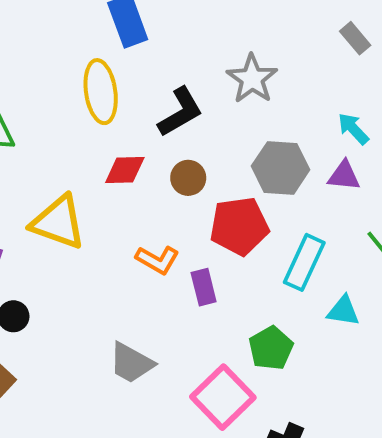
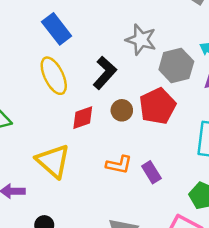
gray hexagon: (281, 168) -> (176, 66), moved
yellow triangle: (58, 222) -> (53, 161), turned 39
red pentagon: (239, 226) -> (158, 106), moved

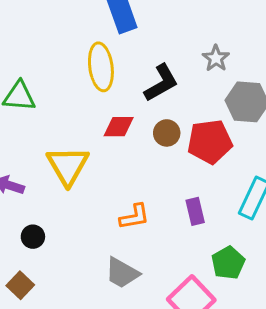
gray star: (141, 40) -> (216, 58), size x0.7
orange L-shape: (119, 165) -> (134, 217), moved, turned -40
purple rectangle: (151, 172) -> (195, 211), moved

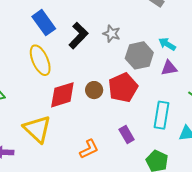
black L-shape: (161, 83) -> (79, 35), moved
red diamond: (119, 127) -> (62, 95), size x1.4

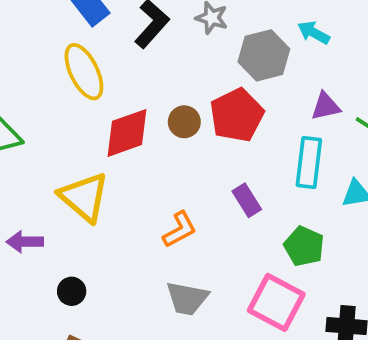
purple triangle: (169, 68) -> (326, 106), moved

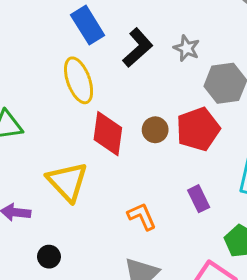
red diamond: (127, 133) -> (108, 134), turned -69
orange L-shape: (180, 230) -> (142, 216), turned -92

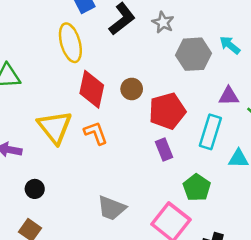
red pentagon: (198, 129) -> (167, 111), moved
orange L-shape: (142, 216) -> (96, 133), moved

